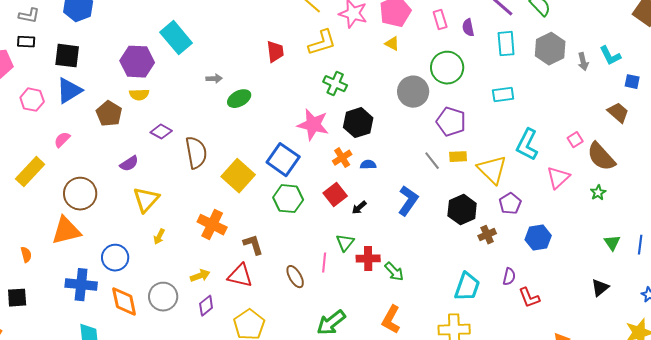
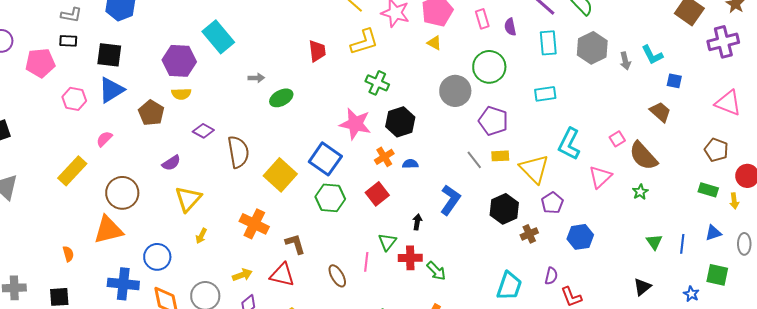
black arrow: (359, 208) -> (417, 222), moved, turned 140

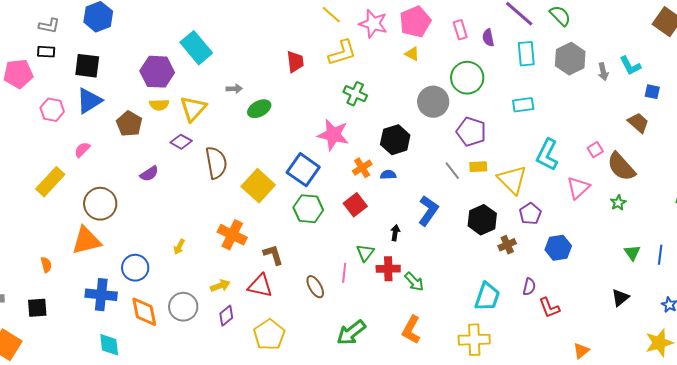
black hexagon: (400, 122) -> (395, 140), moved
yellow triangle: (188, 199) -> (193, 109), moved

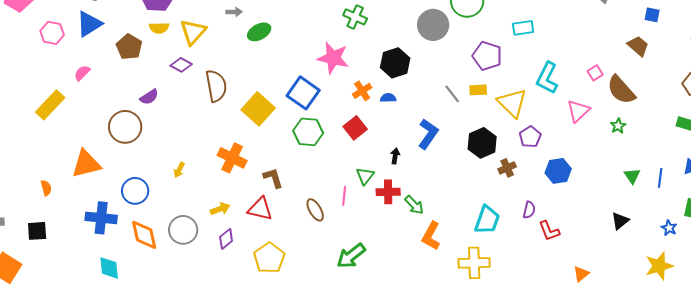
purple pentagon: (471, 132) -> (487, 56), moved
brown circle: (100, 204) -> (125, 127), moved
orange L-shape: (411, 330) -> (431, 236), moved

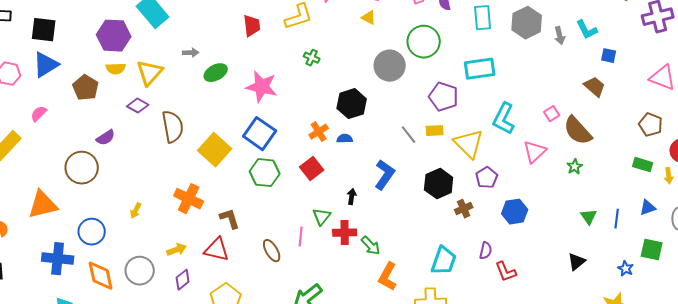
green cross: (355, 17) -> (312, 58), size x0.7
cyan rectangle: (523, 28) -> (480, 69), size x1.4
pink star: (333, 58) -> (262, 87), moved

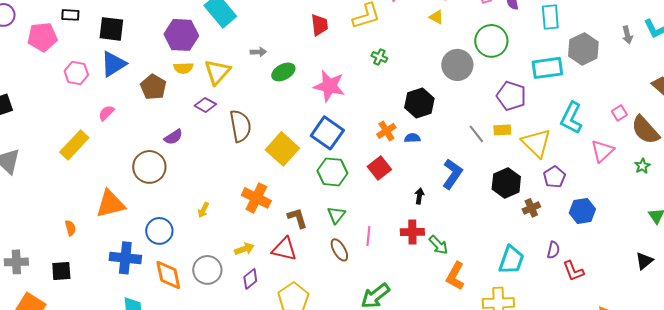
gray hexagon: (527, 23) -> (583, 49), moved
green triangle: (322, 217) -> (336, 215), moved

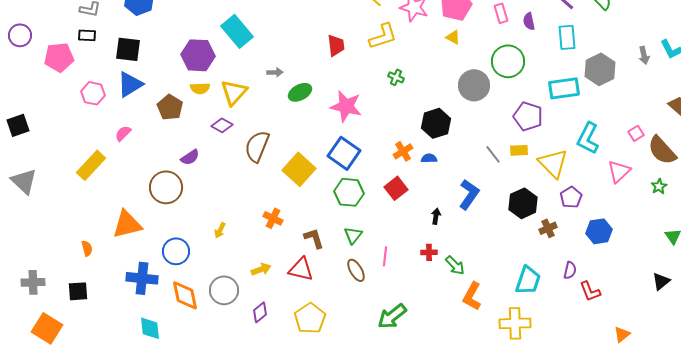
brown semicircle: (240, 126) -> (257, 146), turned -148
orange cross: (256, 198) -> (273, 218), size x0.7
red cross: (412, 232) -> (429, 252), size x0.7
purple diamond: (250, 279) -> (260, 312), moved

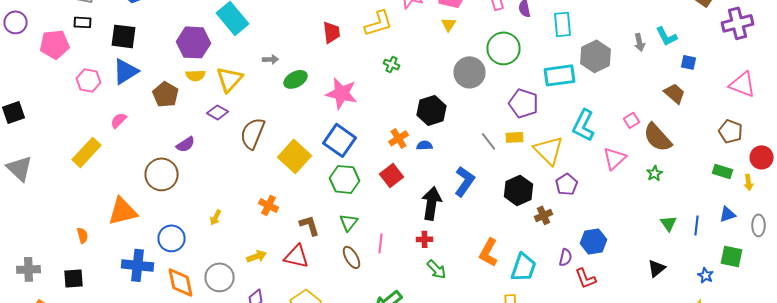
yellow triangle: (453, 37) -> (448, 24), turned 35
black arrow: (436, 216) -> (432, 203), size x2.0
blue hexagon: (599, 231) -> (594, 241), moved
green arrow: (455, 265) -> (436, 269), moved
orange L-shape: (472, 296) -> (488, 252), moved

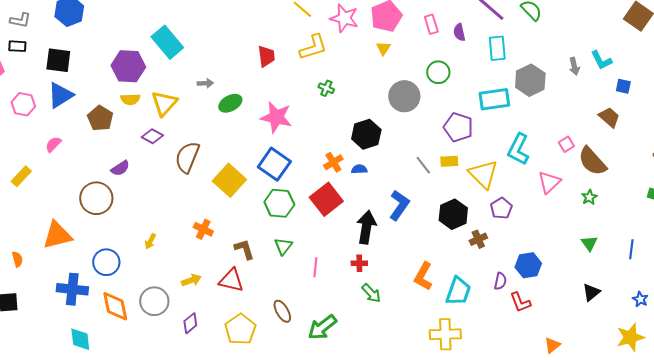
green circle: (504, 48) -> (438, 72), size x0.7
yellow rectangle: (86, 152) -> (21, 176), size x0.7
red square: (392, 175) -> (326, 199), size x1.4
green triangle: (668, 223) -> (589, 243), moved
brown ellipse: (352, 257) -> (282, 311), moved

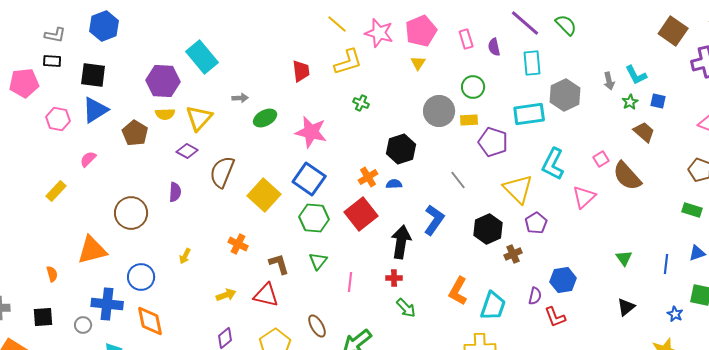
yellow rectangle: (449, 161) -> (469, 120), moved
purple semicircle: (120, 168) -> (175, 192), moved, turned -54
green star: (589, 197) -> (630, 102), moved
gray circle: (154, 301) -> (83, 325), moved, size x0.6

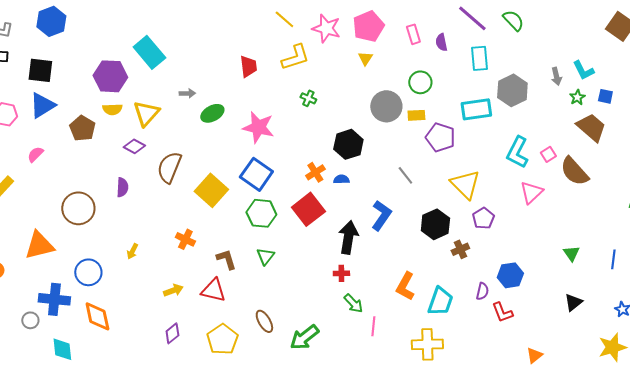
brown trapezoid: (644, 132) -> (591, 127), size x1.4
cyan L-shape: (553, 164) -> (517, 152), moved
pink line: (350, 282) -> (373, 326), moved

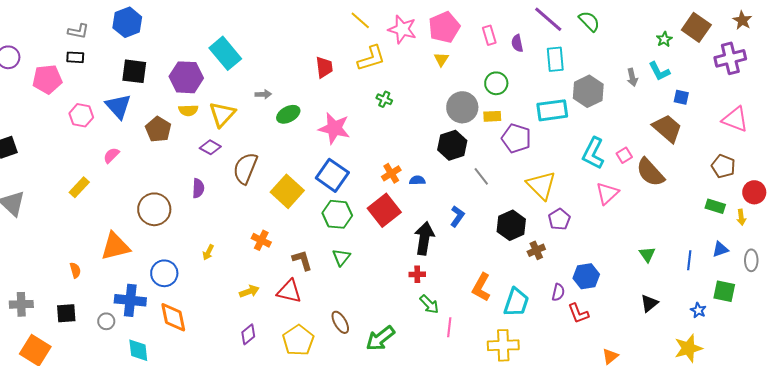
black square: (40, 70) -> (134, 71), moved
green star: (577, 97) -> (664, 39), moved
blue triangle: (42, 105) -> (118, 106), turned -40
black hexagon: (348, 144) -> (452, 145), moved
blue L-shape: (381, 215) -> (457, 216), size x0.7

